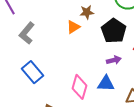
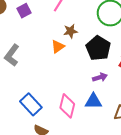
blue rectangle: (32, 72) -> (31, 104), moved

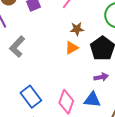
orange triangle: (58, 47) -> (72, 48), moved

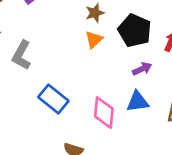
blue rectangle: (31, 97) -> (53, 99), moved

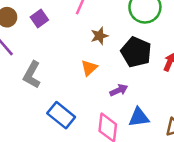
orange triangle: (94, 40) -> (89, 68), moved
purple arrow: (142, 69) -> (119, 90), moved

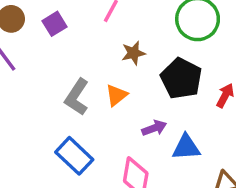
gray L-shape: (32, 75) -> (77, 97), moved
blue triangle: (139, 117) -> (186, 147), moved

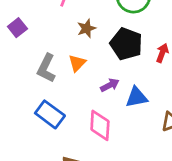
purple square: (54, 24) -> (17, 28), moved

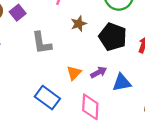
purple square: (17, 28) -> (18, 13), moved
orange triangle: (77, 63) -> (74, 73), moved
gray L-shape: (46, 68) -> (42, 43), moved, turned -35

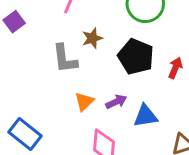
gray L-shape: (42, 43) -> (65, 59), moved
blue rectangle: (47, 98) -> (25, 134), moved

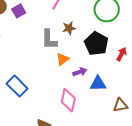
orange triangle: (84, 102) -> (63, 59), moved

